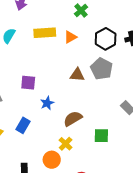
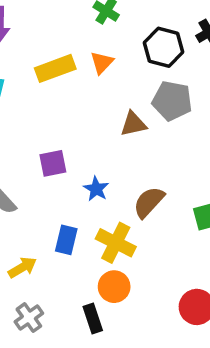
yellow cross: (66, 144) -> (116, 243), moved, size x1.5
orange circle: (52, 160) -> (114, 287), moved

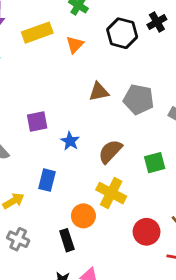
yellow rectangle: (55, 68) -> (37, 33), moved
gray pentagon: (172, 101) -> (139, 99), moved
yellow cross: (116, 243) -> (111, 193), moved
gray cross: (29, 318) -> (18, 239), turned -30

